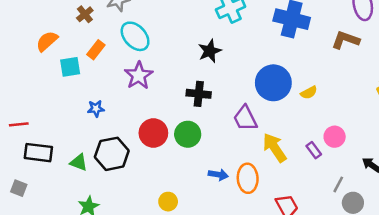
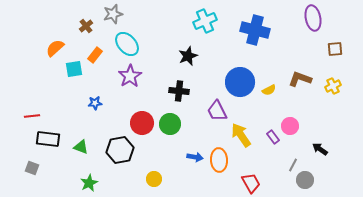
brown L-shape: (346, 40) -> (300, 79), moved
black hexagon: (112, 154) -> (120, 150), moved

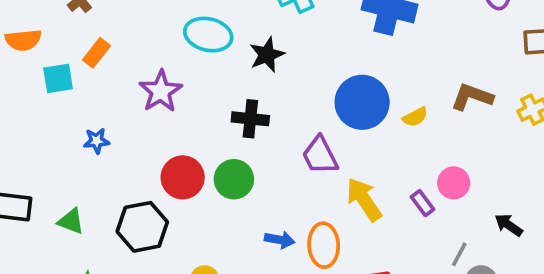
cyan ellipse: (127, 44) -> (208, 35), moved, turned -35
orange semicircle: (55, 48) -> (23, 40), turned -144

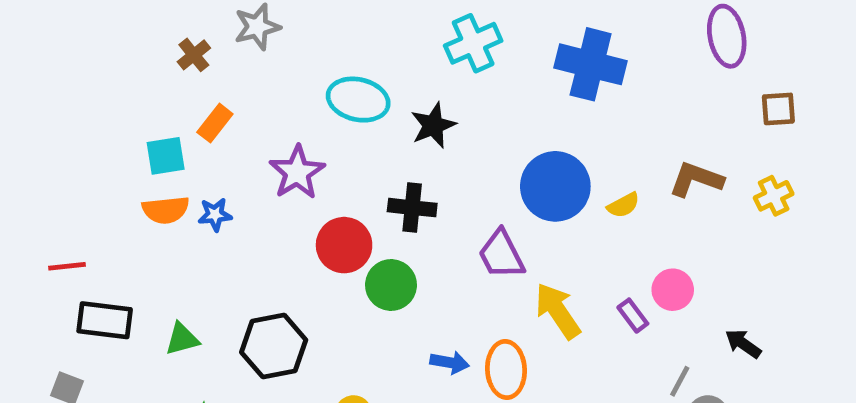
orange semicircle: (23, 40) -> (166, 210), moved
blue star: (97, 141) -> (215, 215), moved
red circle: (183, 177) -> (344, 245), moved
green triangle: (71, 221) -> (182, 339), turned -36

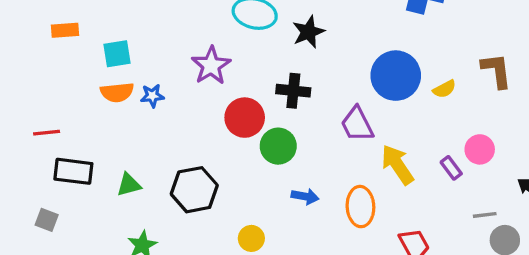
orange rectangle: (215, 123) -> (65, 30), moved, turned 48
brown L-shape: (696, 179) -> (496, 71), turned 63
blue arrow: (450, 362) -> (305, 196), moved
gray line: (680, 381) -> (485, 215), turned 55

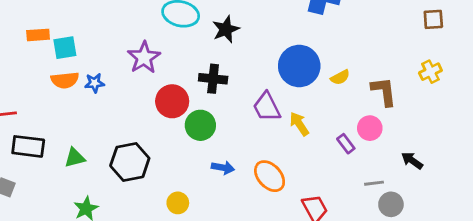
orange rectangle: (65, 30) -> (38, 35), moved
brown L-shape: (496, 71) -> (384, 91), moved
yellow arrow: (397, 165) -> (299, 124), moved, size x0.7
orange ellipse: (360, 207) -> (270, 176), turned -40

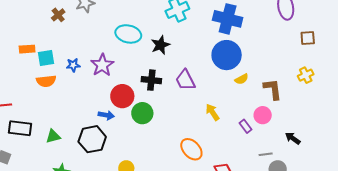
blue circle: (299, 66) -> (227, 55), moved
blue star: (94, 83) -> (73, 65), moved
purple trapezoid: (267, 107) -> (185, 80), moved
blue arrow: (223, 168) -> (106, 115), moved

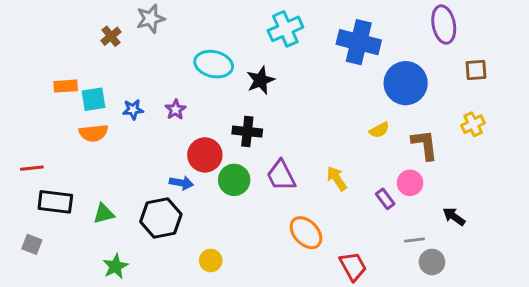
blue circle: (227, 55) -> (406, 83), moved
purple star: (102, 65) -> (176, 110), size x0.6
purple trapezoid: (185, 80) -> (281, 175), moved

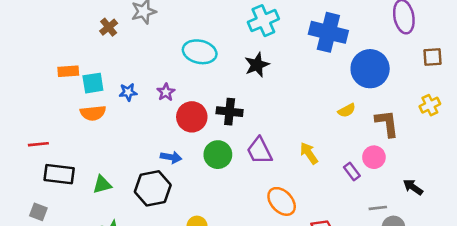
black star: (261, 80) -> (257, 65), moved
red circle: (205, 155) -> (192, 117), moved

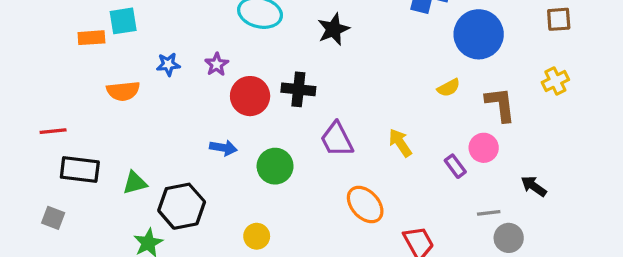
cyan square: (93, 83) -> (123, 21), moved
green circle: (218, 155) -> (275, 166), moved
black hexagon: (153, 188) -> (182, 206), moved

